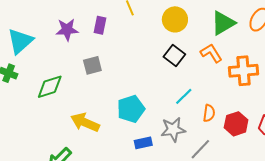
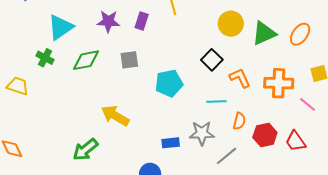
yellow circle: (175, 19) -> (231, 24), moved
orange L-shape: (211, 53) -> (240, 78), moved
green diamond: (50, 87) -> (86, 60), moved
cyan line: (184, 96) -> (216, 102), turned 36
cyan pentagon: (131, 109) -> (169, 83), moved

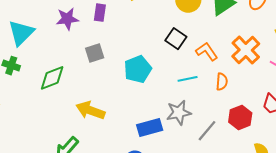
green diamond: (86, 60) -> (52, 78), moved
orange cross: (279, 83) -> (246, 50), turned -36
orange semicircle: (239, 121) -> (222, 82), moved
red hexagon: (265, 135) -> (240, 117), moved
blue rectangle: (171, 143) -> (150, 127), size x1.4

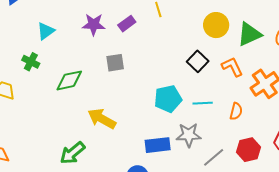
purple rectangle: (100, 13) -> (127, 24), turned 36
cyan triangle: (21, 33) -> (46, 31), size x0.7
orange L-shape: (207, 52) -> (232, 67), moved
cyan pentagon: (138, 69) -> (168, 99), moved

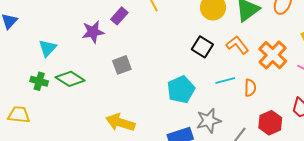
purple rectangle: (127, 24) -> (119, 16), moved
green diamond: (69, 80) -> (70, 79), moved, turned 56
cyan line: (203, 103) -> (225, 80), moved

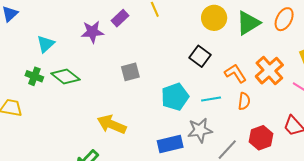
orange L-shape: (237, 45) -> (235, 73), moved
gray square: (122, 65) -> (130, 72), moved
cyan line: (225, 80) -> (211, 99), moved

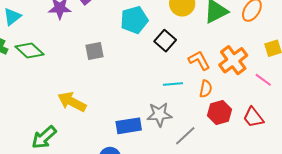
cyan pentagon: (175, 97) -> (134, 20), moved
red hexagon: (261, 138) -> (220, 113), moved

